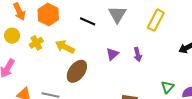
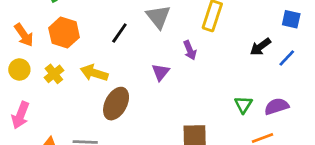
black line: (88, 21) -> (119, 33), turned -70
purple arrow: (138, 54) -> (190, 50), moved

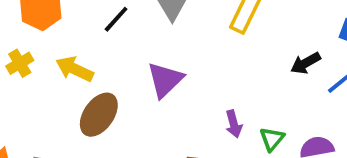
purple arrow: (190, 50) -> (234, 124), moved
purple triangle: (161, 72) -> (165, 80), size x1.5

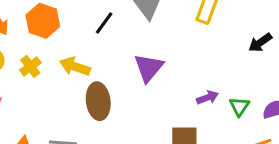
brown ellipse: (99, 115) -> (98, 101), turned -36
purple arrow: (234, 124) -> (207, 97), turned -90

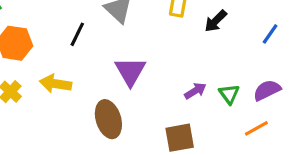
black arrow: (260, 43) -> (216, 21), moved
brown ellipse: (98, 101) -> (108, 119), moved

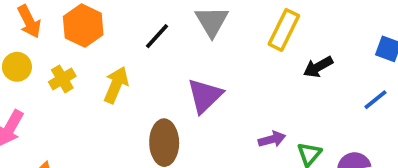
yellow arrow: (56, 84) -> (116, 85), turned 88

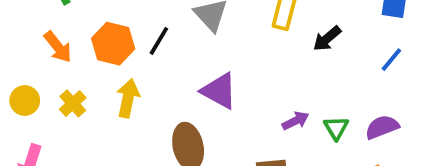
orange arrow: (29, 22) -> (58, 47), moved
orange hexagon: (83, 26) -> (113, 44), moved
purple triangle: (205, 96) -> (219, 91), turned -36

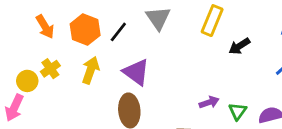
purple triangle: (219, 91) -> (136, 72), moved
yellow circle: (25, 101) -> (27, 81), moved

